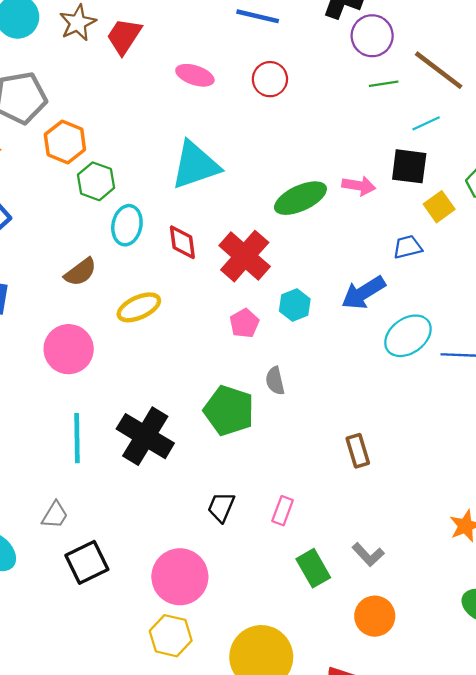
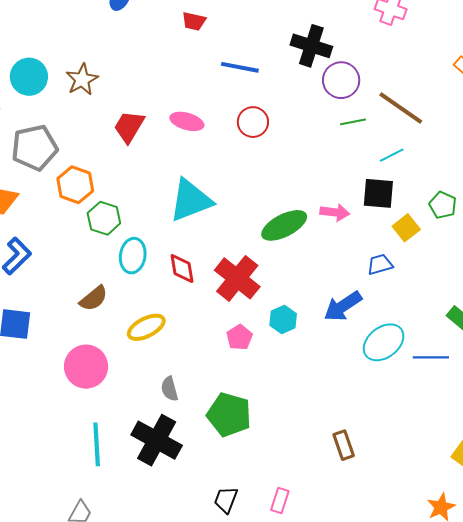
red trapezoid: (124, 36) -> (129, 127), moved
gray semicircle: (275, 381) -> (170, 389), moved

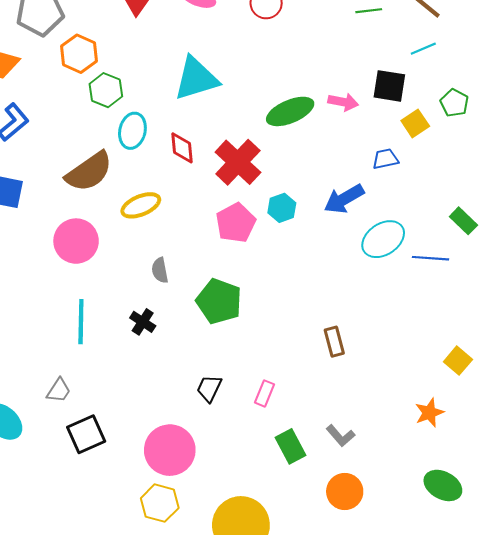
cyan line: (392, 155) -> (423, 49), moved
brown semicircle: (94, 298) -> (89, 172), size x1.6
pink pentagon: (239, 337) -> (236, 223), size x1.5
black cross: (157, 440) -> (143, 322), size x0.5

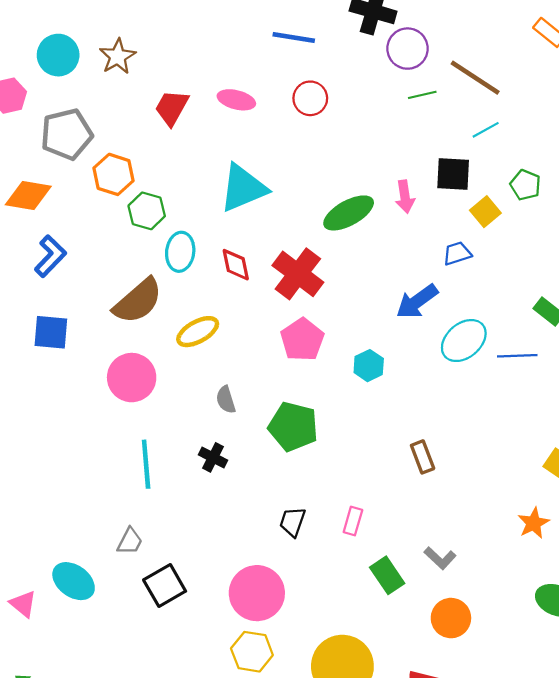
pink arrow: (343, 102) -> (405, 197), turned 76
cyan hexagon: (282, 208) -> (369, 366), moved

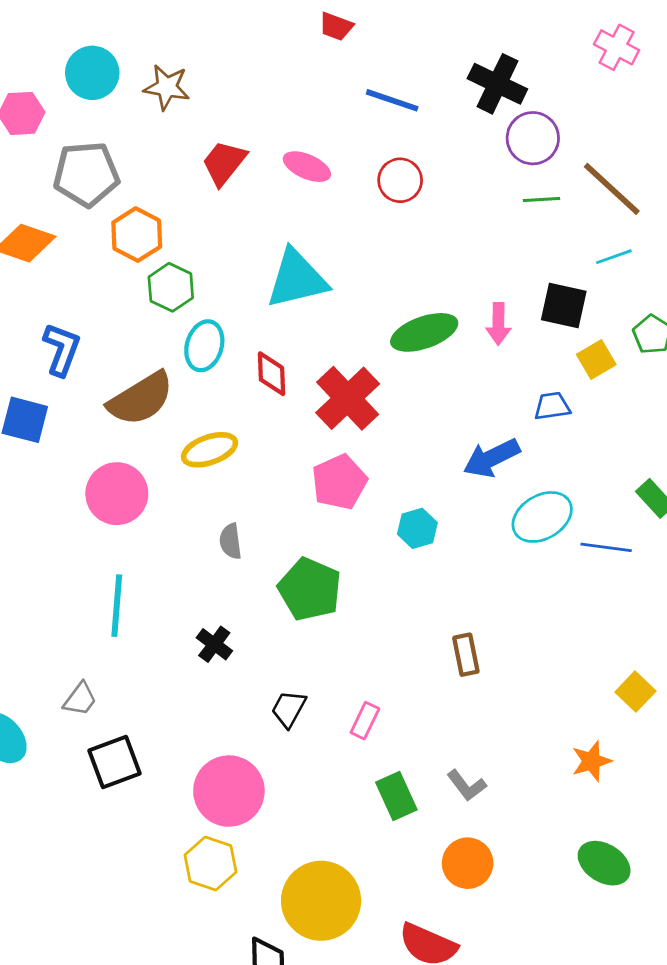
brown star: (118, 57) -> (167, 87), turned 30
blue L-shape: (50, 256) -> (62, 349), moved, turned -33
black cross: (213, 457) -> (214, 644), moved

